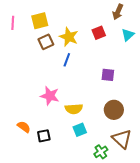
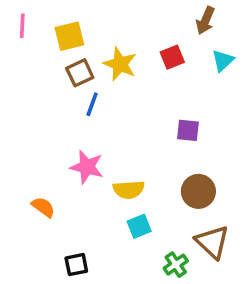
pink line: (13, 23) -> (22, 26), moved
blue line: (67, 60) -> (92, 104), moved
orange semicircle: (24, 127) -> (43, 207), moved
black square: (44, 136) -> (76, 265), moved

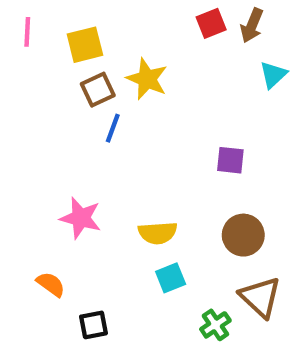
red square: (172, 57) -> (211, 23), moved
pink star: (87, 167) -> (81, 218), moved
orange semicircle: (43, 207) -> (51, 284), moved

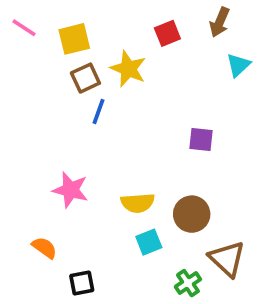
red square: (211, 23) -> (167, 33), moved
pink line: (27, 32) -> (24, 28), turned -60
brown circle: (243, 235) -> (192, 214), moved

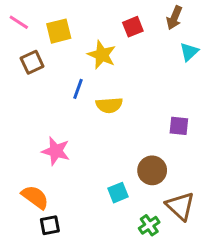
brown square: (85, 78) -> (32, 62), moved
purple square: (201, 140) -> (179, 126), moved
yellow semicircle: (138, 203) -> (109, 105), moved
orange semicircle: (44, 248) -> (35, 197), size x1.4
black square: (82, 283) -> (50, 225), moved

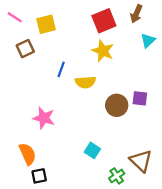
red square: (133, 27) -> (104, 21), size x1.5
yellow star: (102, 55) -> (103, 51), moved
brown circle: (152, 170) -> (117, 105), moved
cyan square: (118, 193) -> (92, 150), turned -35
orange semicircle: (35, 197) -> (28, 154), turned 30

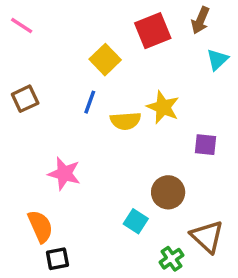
yellow square: (46, 24) -> (105, 60), moved, turned -30
brown square: (25, 49) -> (25, 99), moved
yellow star: (103, 51) -> (163, 107), moved
brown circle: (117, 105) -> (168, 192), moved

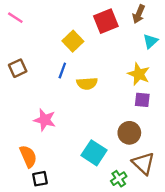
yellow star: (163, 107) -> (139, 74), moved
brown circle: (168, 192) -> (129, 133), moved
cyan square: (136, 221) -> (94, 153), size x1.5

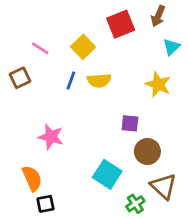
pink line: (15, 18) -> (40, 48), moved
yellow semicircle: (87, 83) -> (99, 80), moved
purple square: (142, 100) -> (130, 123), moved

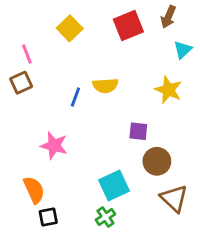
yellow square: (83, 47) -> (70, 28), moved
pink line: (40, 48) -> (27, 54), moved, turned 36
blue line: (71, 80) -> (75, 97), moved
cyan square: (107, 174) -> (114, 186), turned 32
green cross: (135, 204) -> (105, 217), moved

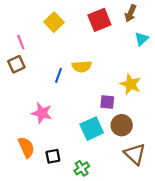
yellow star: (168, 90) -> (130, 84), moved
cyan square: (114, 186) -> (92, 129), moved
black square: (48, 217) -> (53, 156), moved

